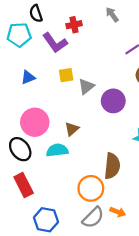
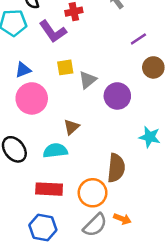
pink circle: (35, 122) -> (32, 98), moved
red rectangle: (24, 185) -> (49, 189), moved, turned -60

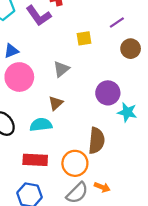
yellow square: (65, 67) -> (84, 38), moved
gray triangle: (88, 80) -> (61, 69), moved
purple circle: (117, 96) -> (108, 93), moved

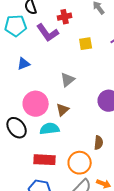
yellow square: (84, 38) -> (86, 44), moved
pink circle: (19, 77) -> (36, 104), moved
brown semicircle: (97, 141) -> (99, 143), size x0.6

